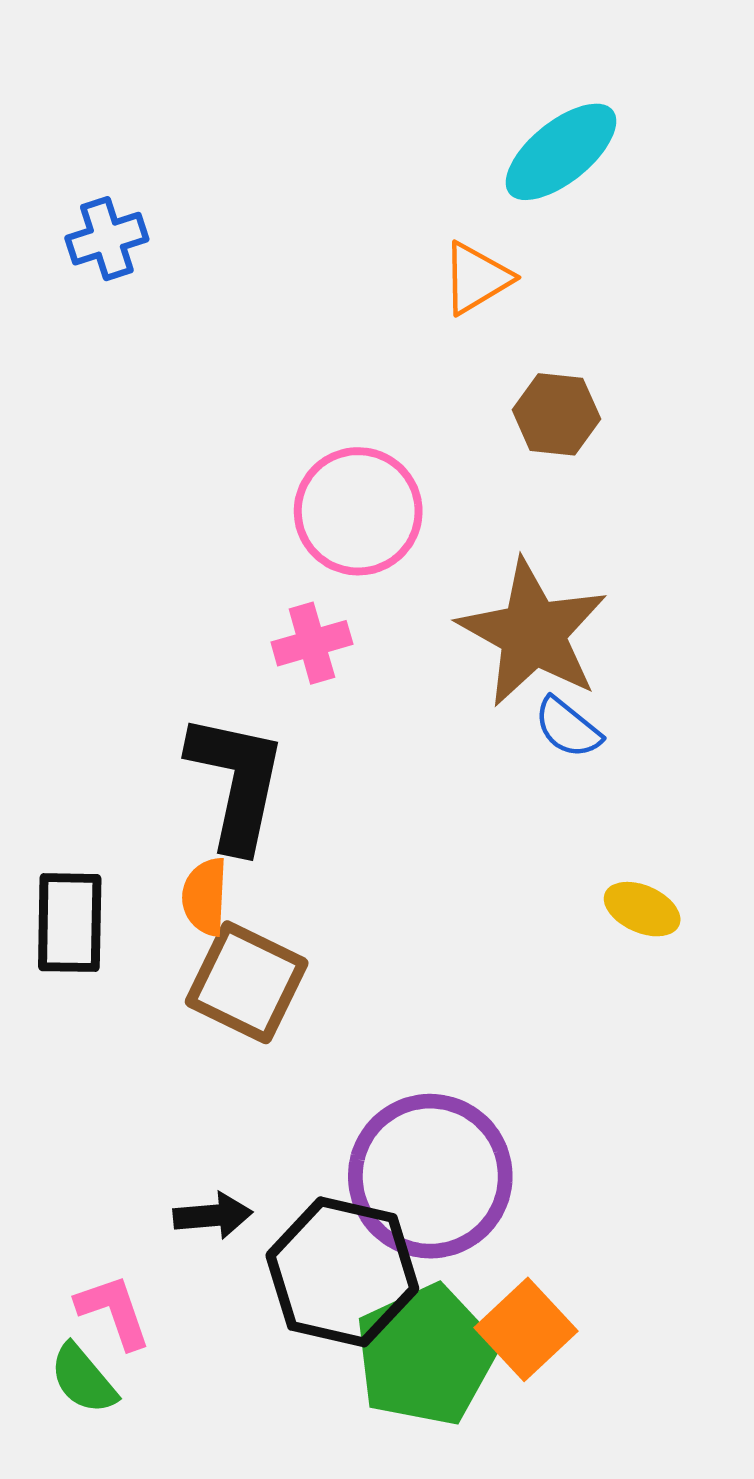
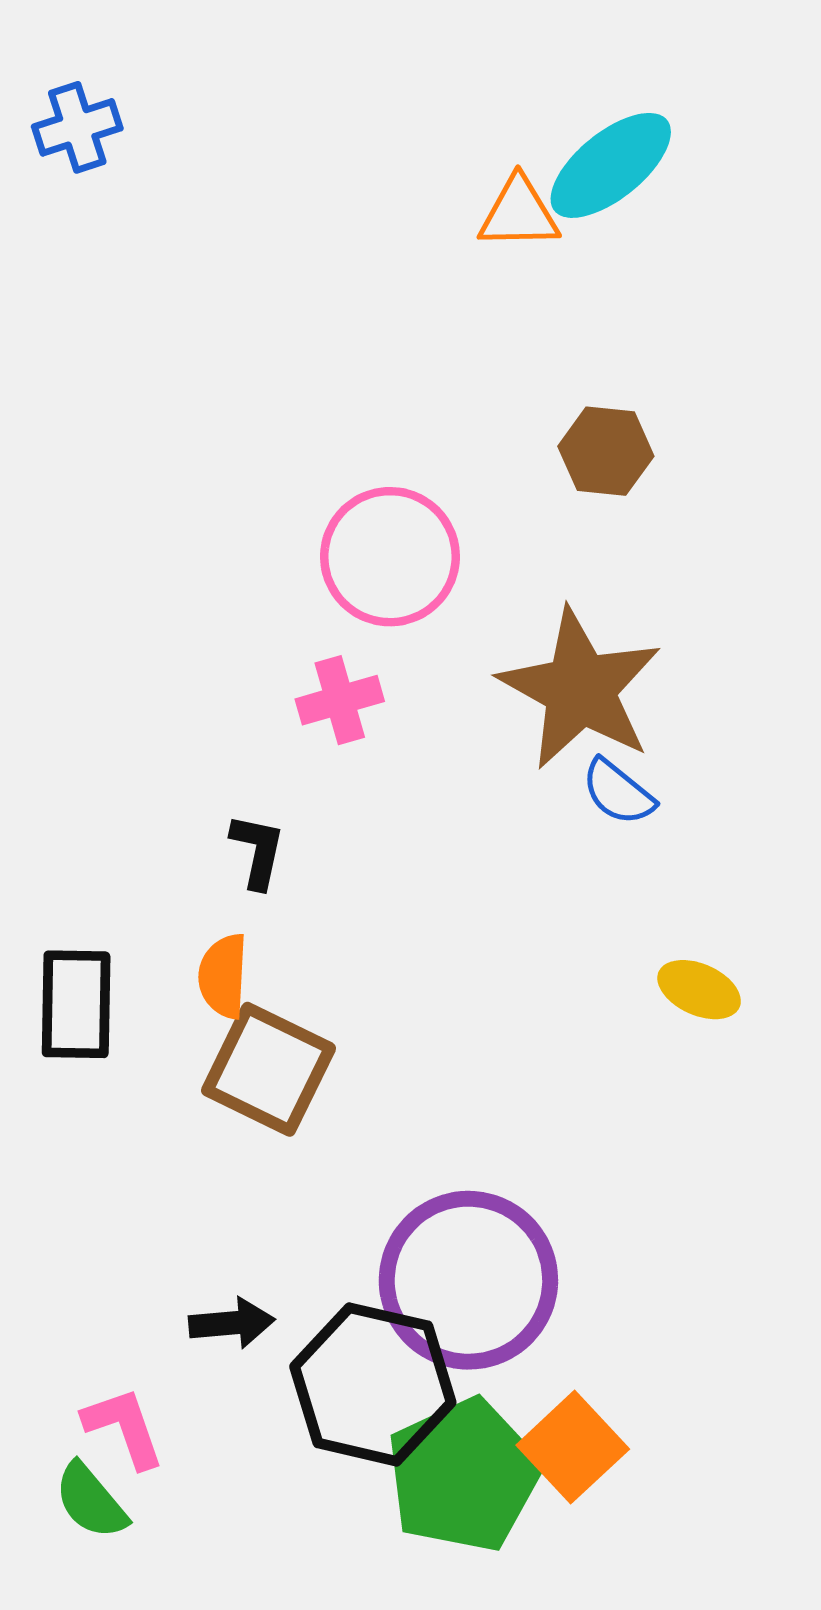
blue cross: (107, 239) -> (77, 127), moved
orange triangle: (476, 278) -> (519, 213), moved, turned 30
black L-shape: (236, 782) -> (258, 851), size x0.5

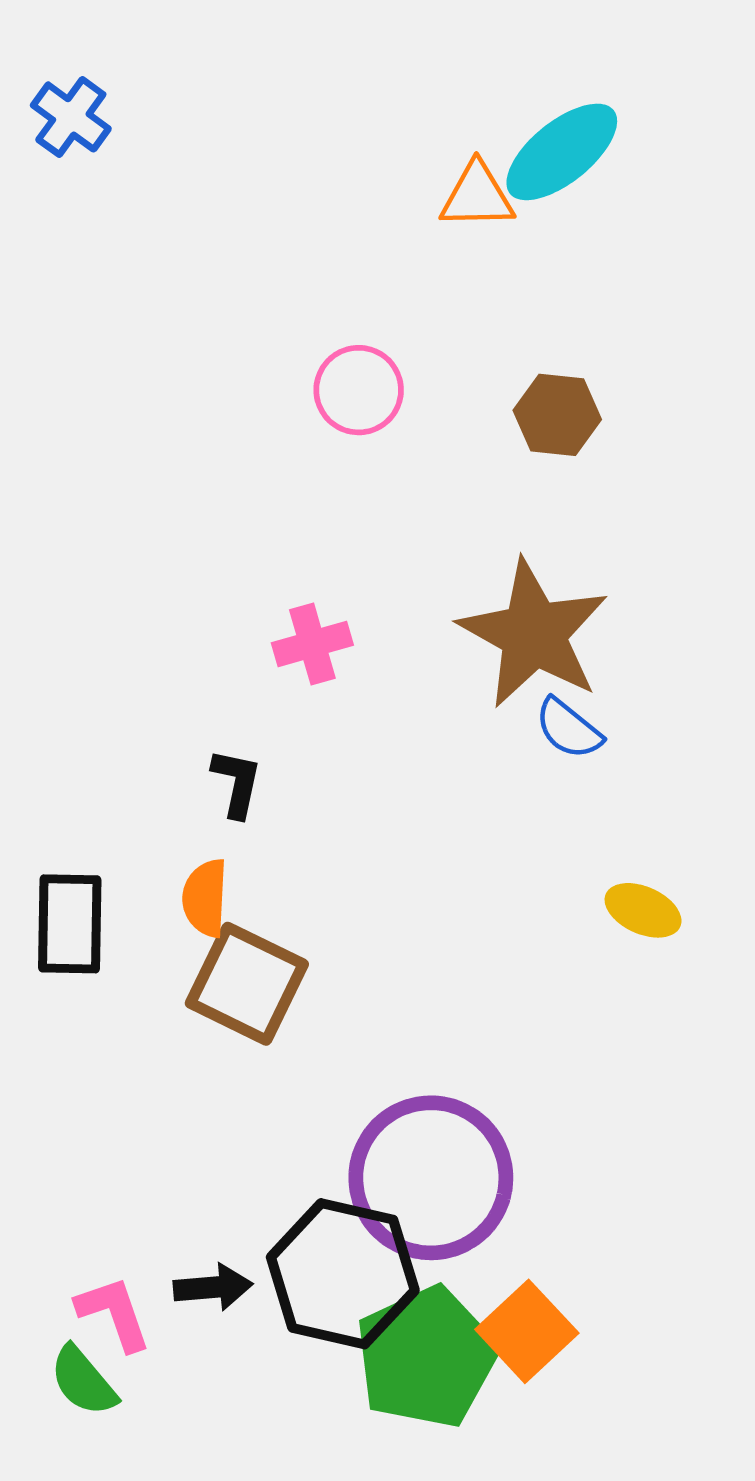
blue cross: (77, 127) -> (71, 117), turned -36
pink circle: (390, 557) -> (359, 390), moved, size x0.7
black arrow: (232, 1323) -> (213, 1287), moved

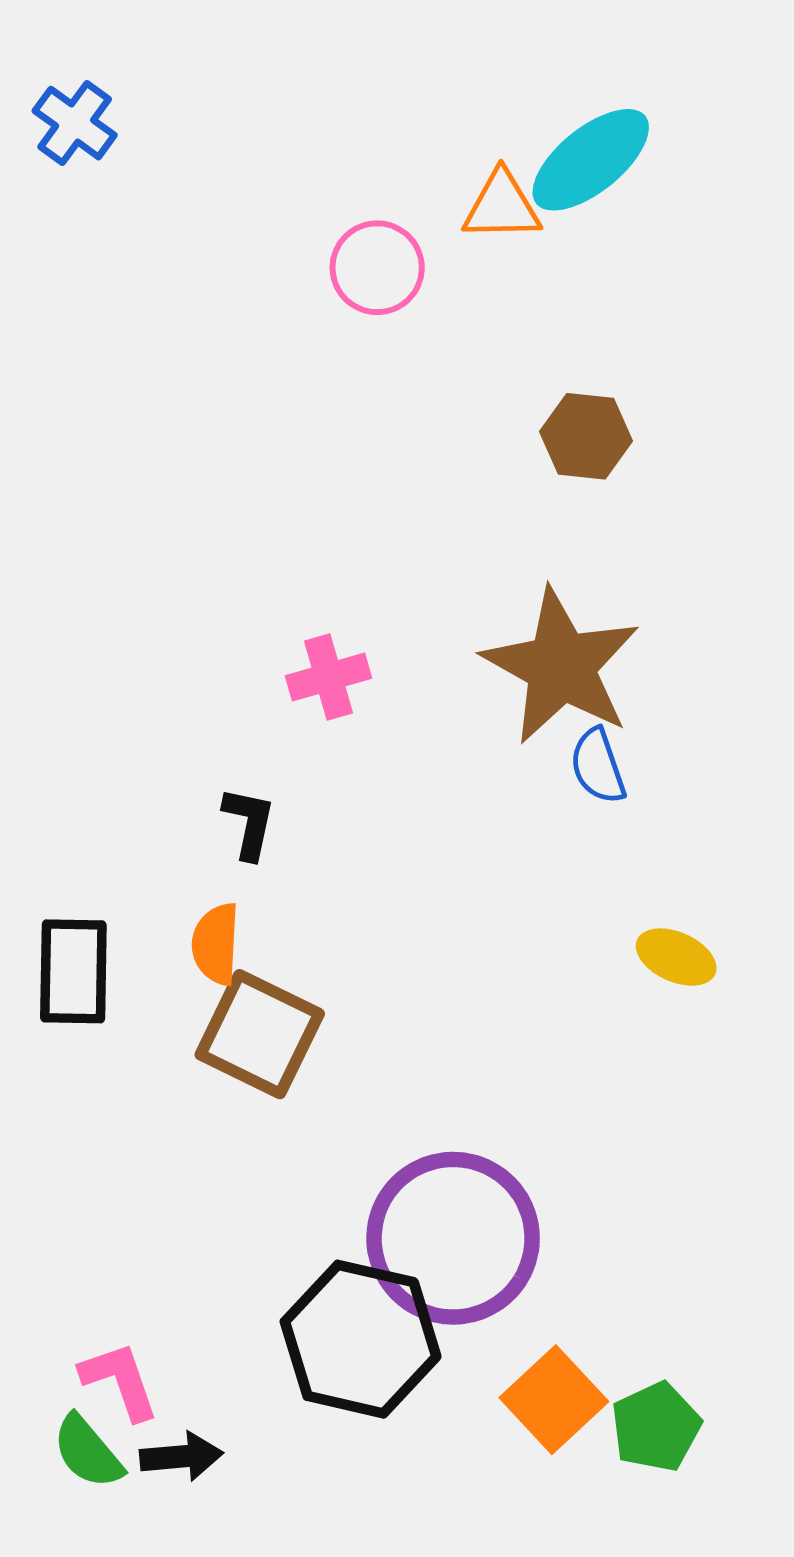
pink circle: (359, 390) -> (377, 268), moved
blue semicircle: (569, 729) -> (598, 766), turned 32
black arrow: (213, 1287) -> (181, 1457), moved
green pentagon: (426, 1357) -> (656, 1427), moved, size x0.6

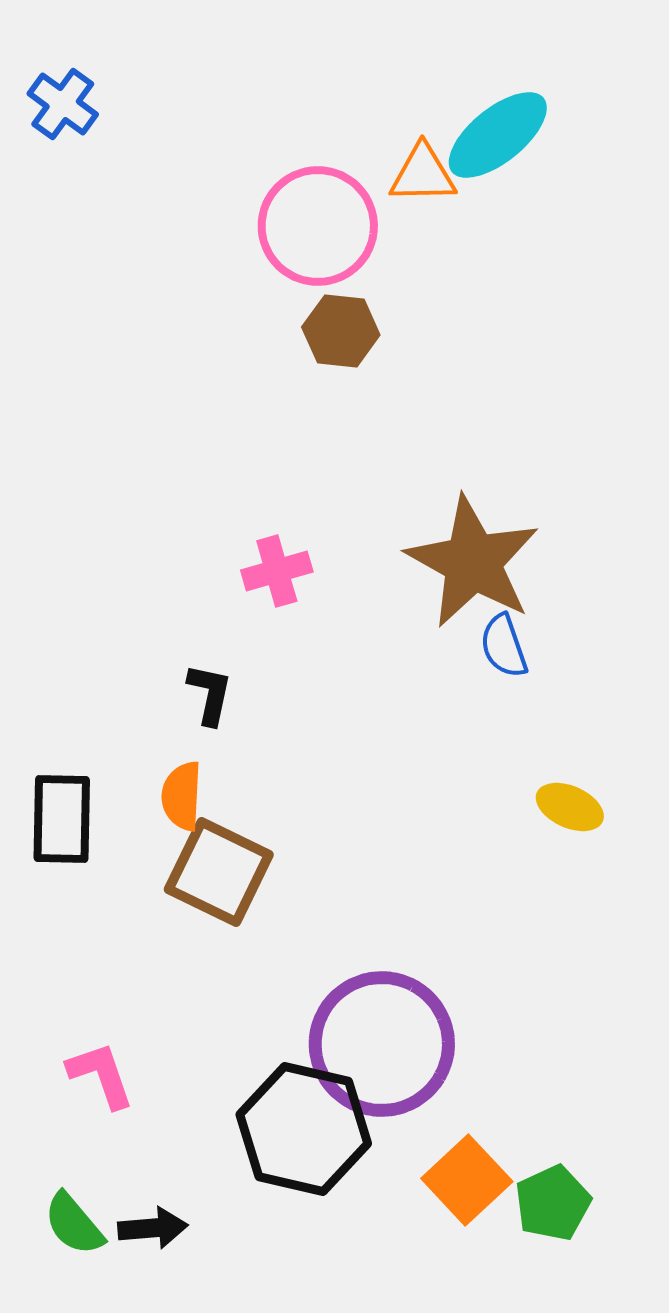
pink circle: (377, 268) -> (318, 226), size x1.5
brown hexagon: (586, 436) -> (341, 331), moved
pink L-shape: (120, 1381) -> (101, 1075), moved

